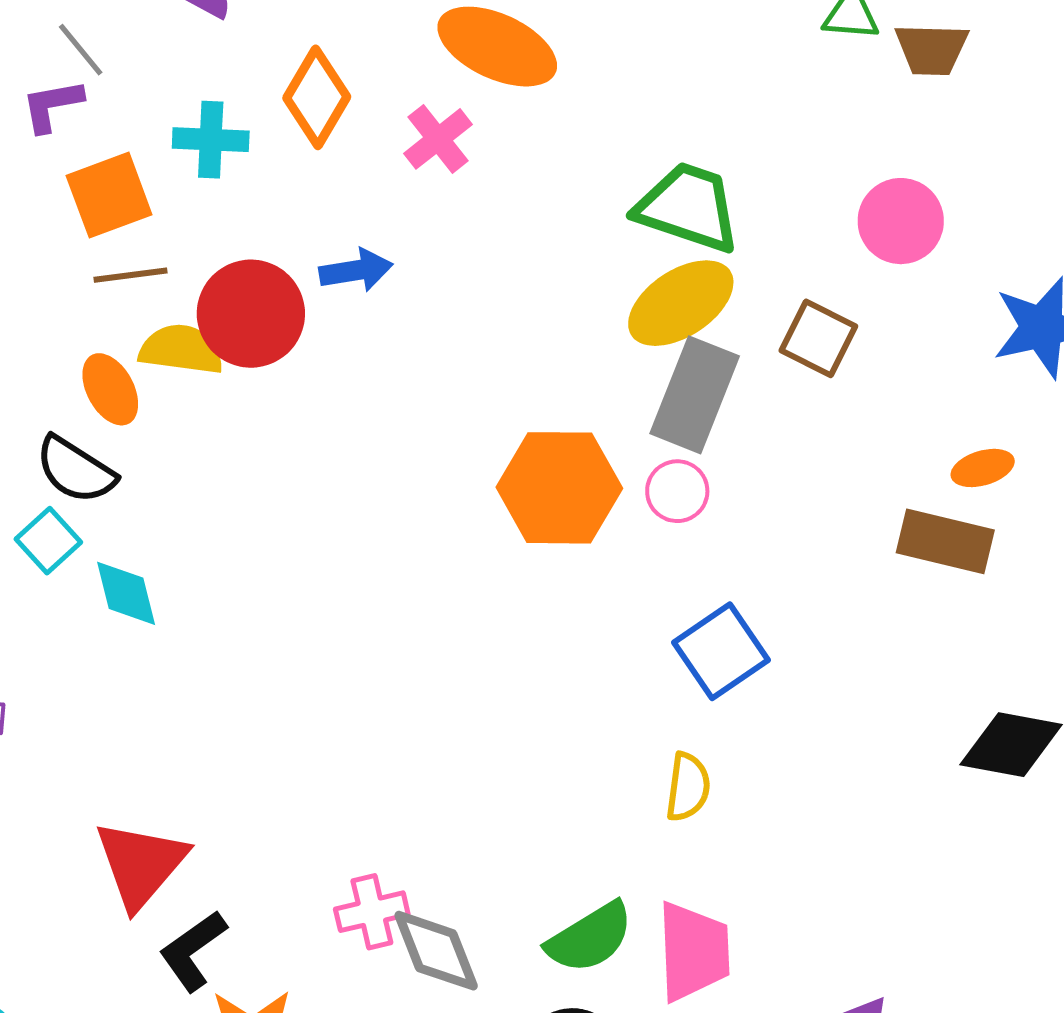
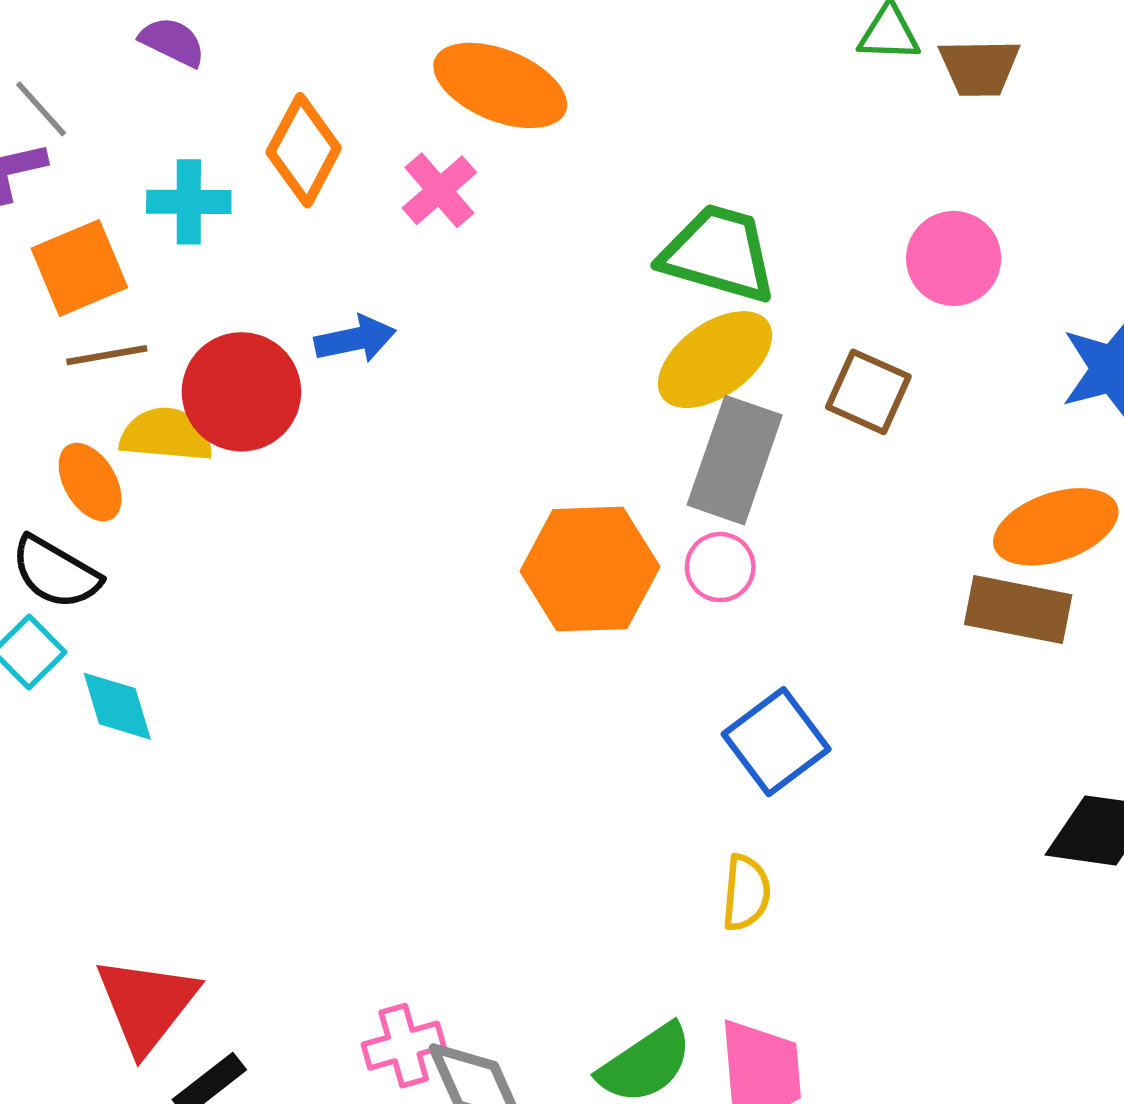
orange ellipse: (983, 468) -> (1056, 527), size x1.8

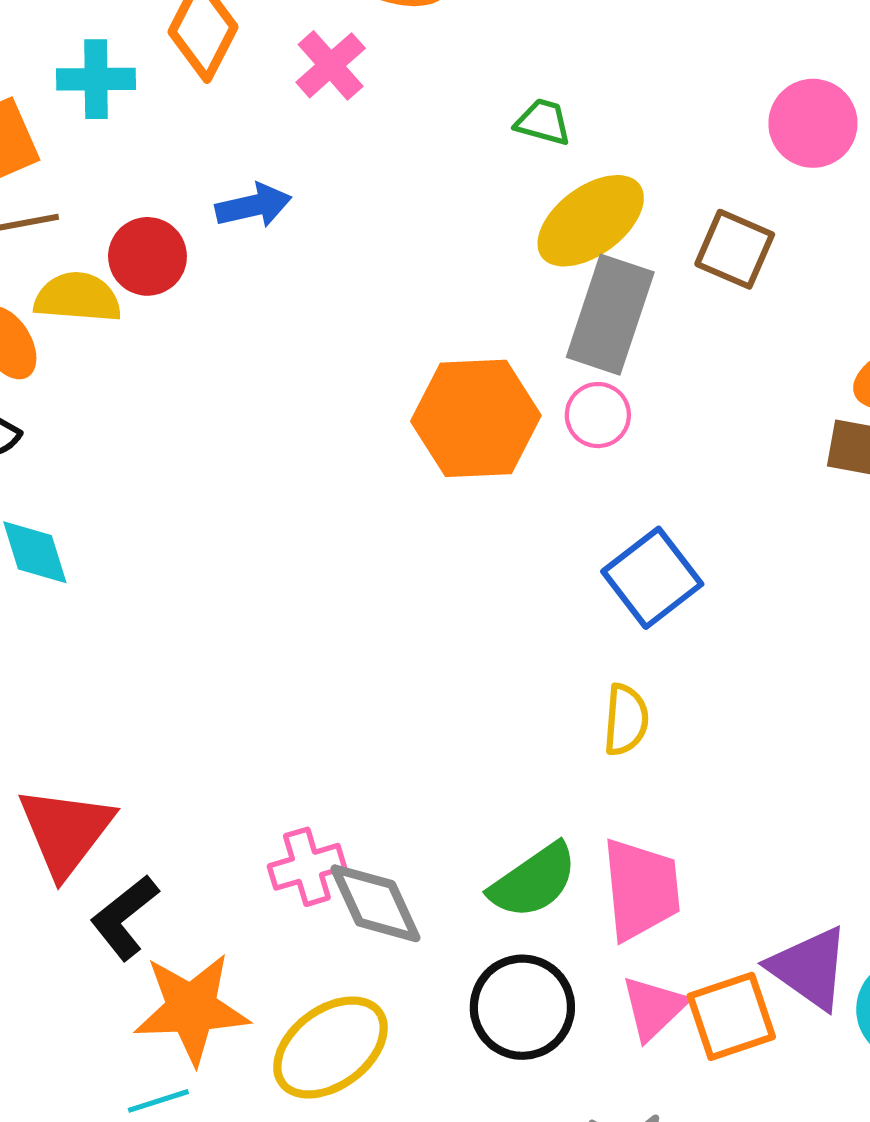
green trapezoid: (719, 254) -> (543, 122), moved, size x0.5
red circle: (241, 392) -> (147, 256), size x0.7

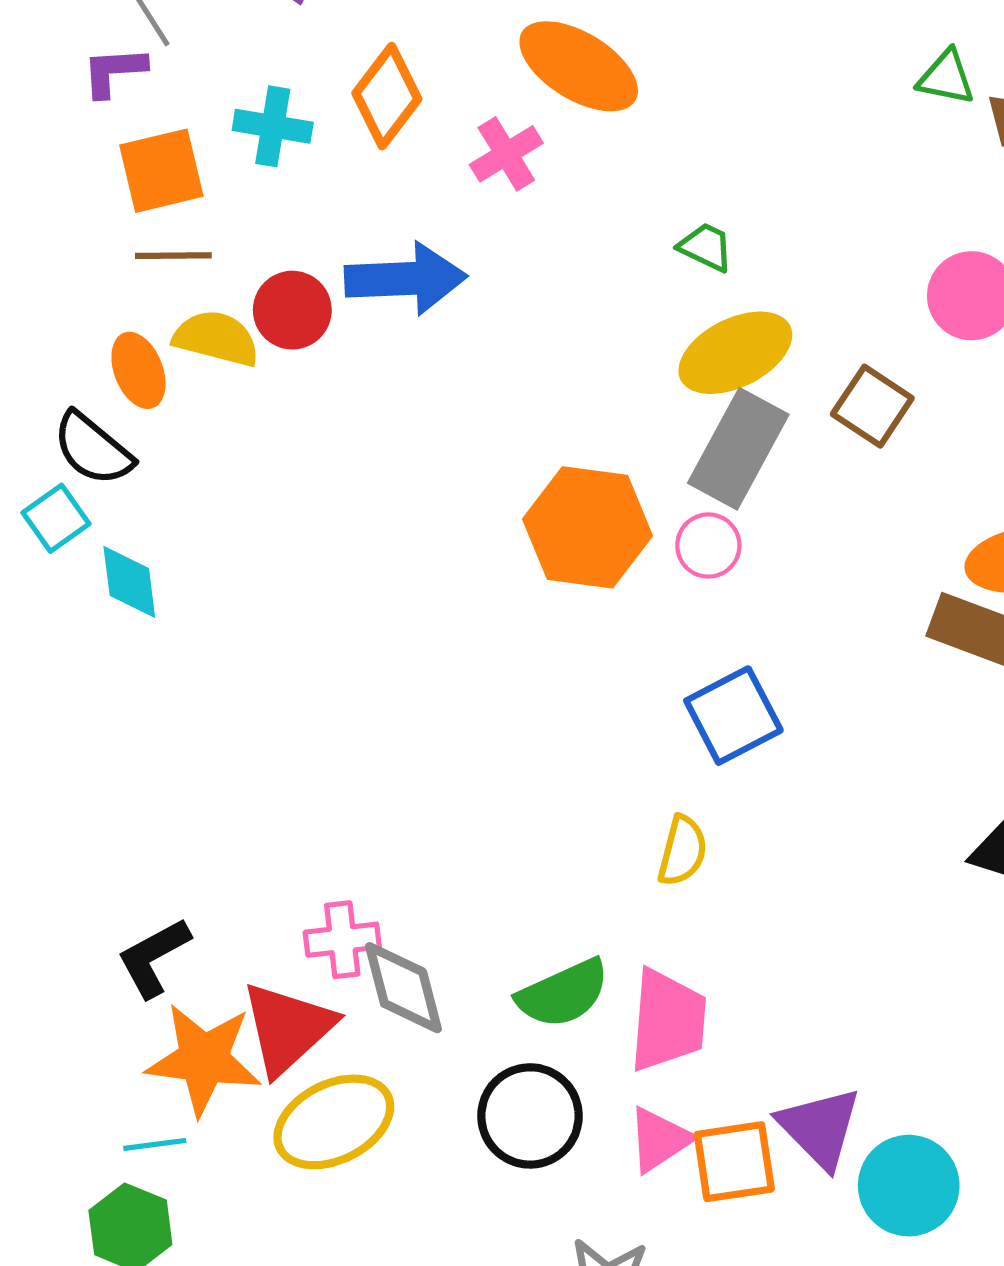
blue arrow: (253, 206) -> (406, 279), size x1.6
red triangle: (66, 831) -> (288, 1028), moved

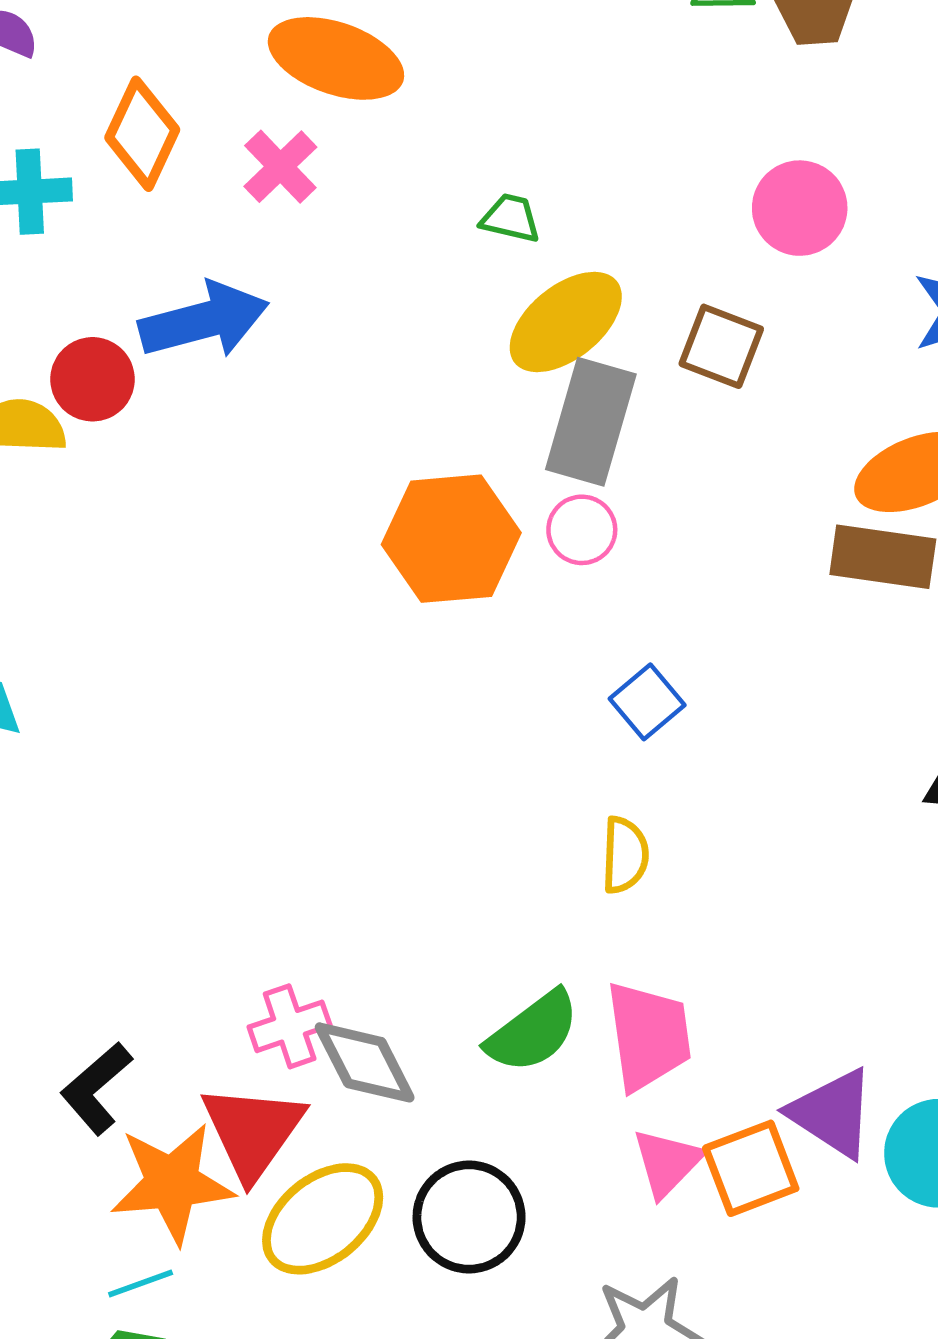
blue square: (733, 716) -> (647, 702), size x0.7
black circle: (530, 1116) -> (469, 1217), moved

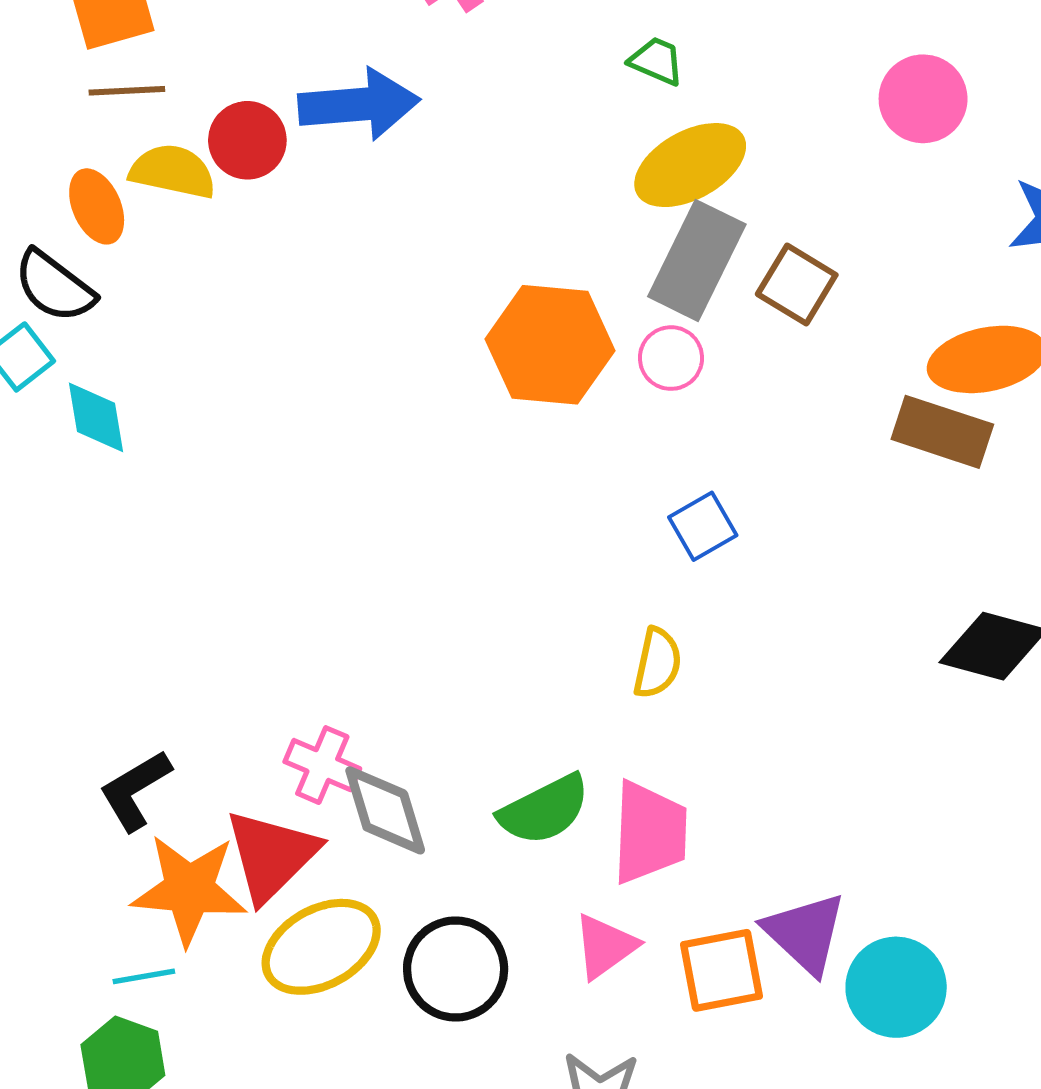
brown square: (721, 346) -> (797, 285), moved
pink cross: (290, 1026) -> (322, 765), turned 32
pink triangle: (667, 1163) -> (605, 946), moved

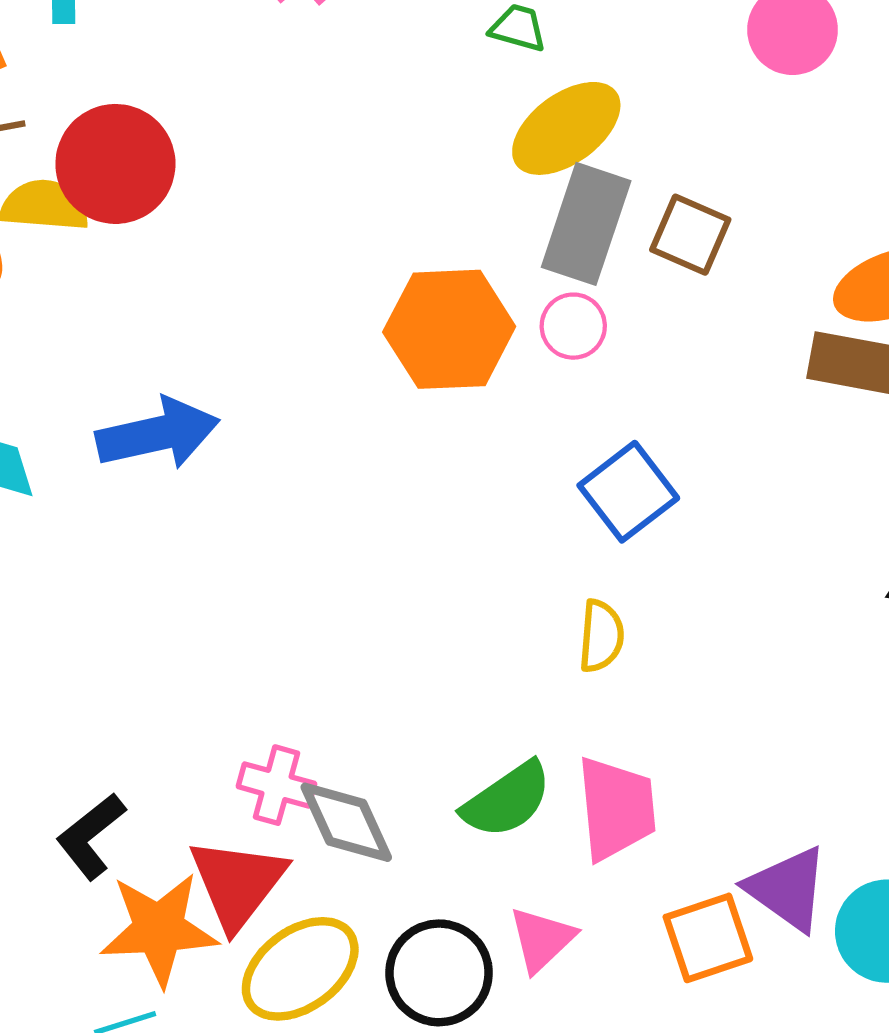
blue arrow: (359, 104) -> (158, 434), moved
red circle: (247, 140) -> (115, 164), size x1.5
blue square: (703, 526) -> (628, 492), size x1.4
pink triangle: (605, 946) -> (542, 939), moved

